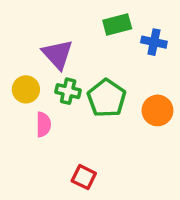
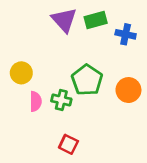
purple triangle: (57, 54) -> (64, 20), moved
green cross: (68, 91) -> (61, 100), moved

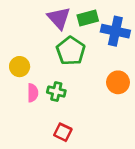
blue cross: (126, 34) -> (115, 31), size x1.5
green pentagon: (87, 80) -> (71, 51), moved

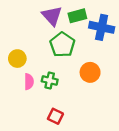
orange circle: (118, 82) -> (90, 72), moved

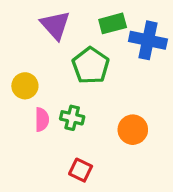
purple triangle: (52, 16) -> (55, 25), moved
orange circle: (90, 72) -> (133, 130), moved

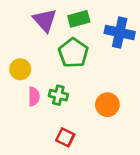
green rectangle: (113, 23) -> (79, 19), moved

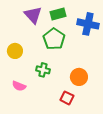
pink semicircle: (34, 97) -> (19, 86), moved, turned 112
red square: (65, 137) -> (67, 98), moved

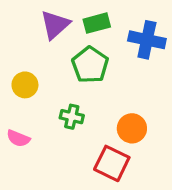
purple triangle: (33, 15) -> (55, 25), turned 30
pink semicircle: (19, 86) -> (18, 138), moved
red square: (67, 98) -> (112, 163), size x1.5

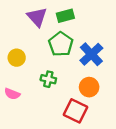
purple triangle: (55, 25) -> (37, 17), turned -30
blue cross: (147, 40) -> (91, 54), moved, turned 35

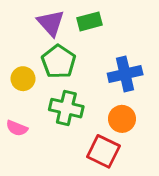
green pentagon: (61, 44) -> (59, 62), moved
blue cross: (91, 54) -> (125, 74), turned 30
green cross: (48, 79) -> (66, 108), size x1.5

